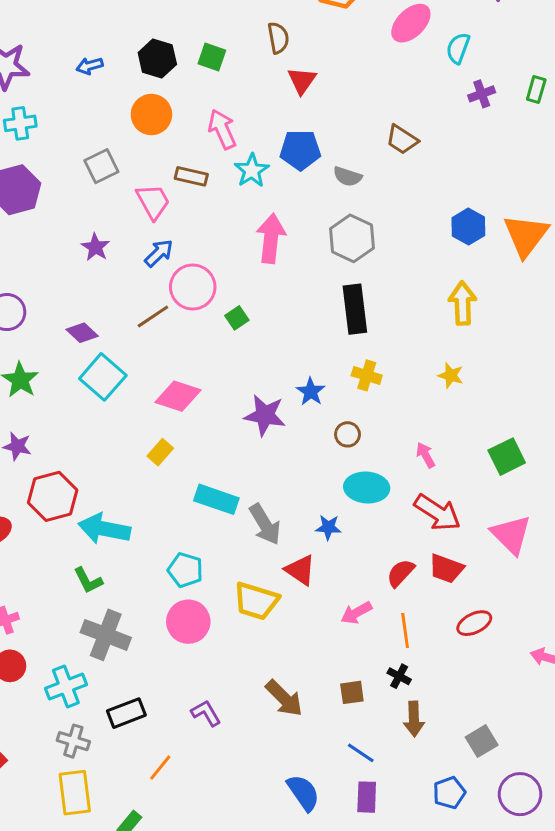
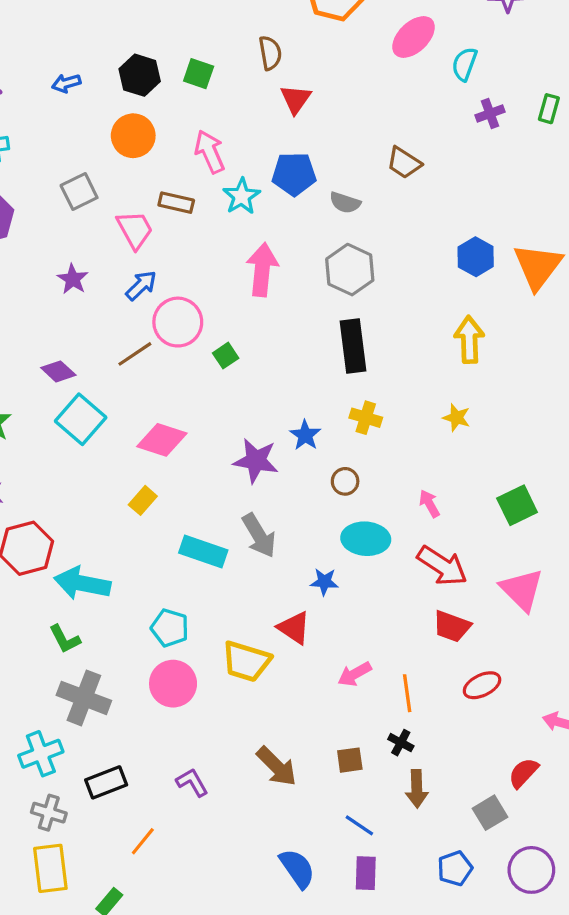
gray arrow: (265, 524) -> (259, 536), moved
red semicircle: (401, 573) -> (523, 773), moved

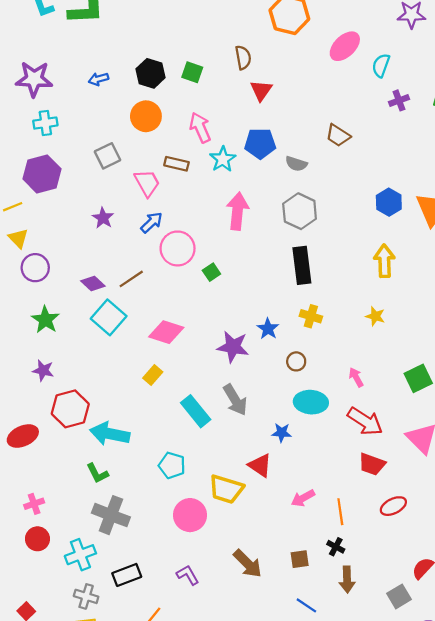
brown line: (135, 354) -> (131, 279), moved
cyan rectangle: (203, 551) -> (196, 411), turned 32
pink circle: (173, 684) -> (190, 515), moved

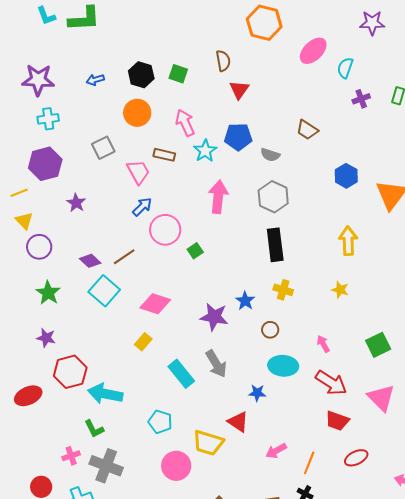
blue hexagon: (389, 202) -> (346, 176), moved
purple star: (103, 218) -> (76, 203), moved
pink cross: (34, 504) -> (71, 456), moved
orange line: (340, 512) -> (309, 463), turned 30

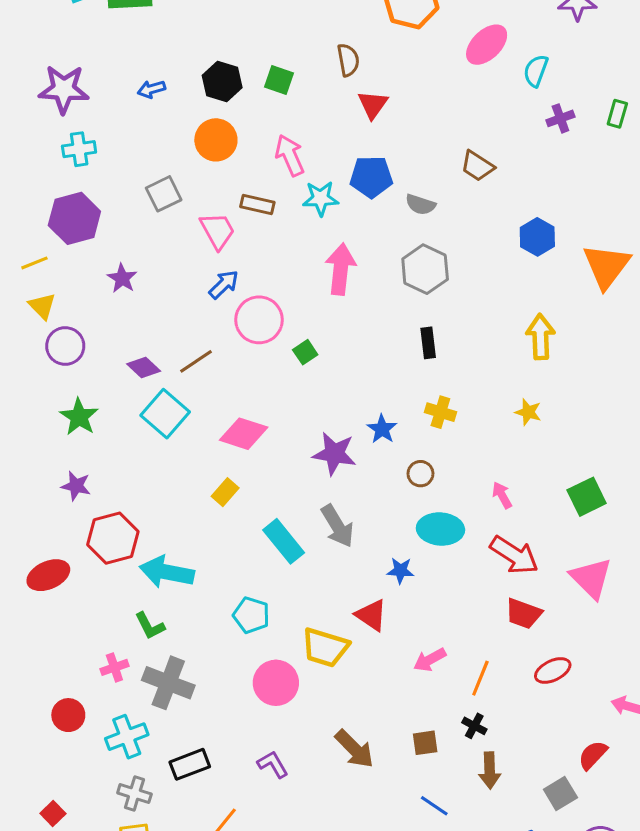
cyan star: (205, 151) -> (321, 198), turned 30
black rectangle: (275, 245) -> (428, 343), size x0.6

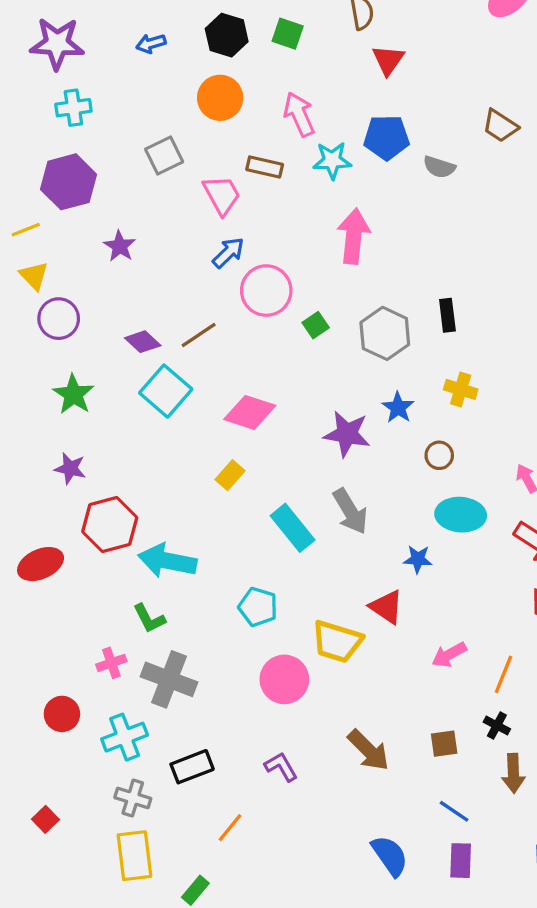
gray hexagon: (425, 269) -> (385, 333), moved

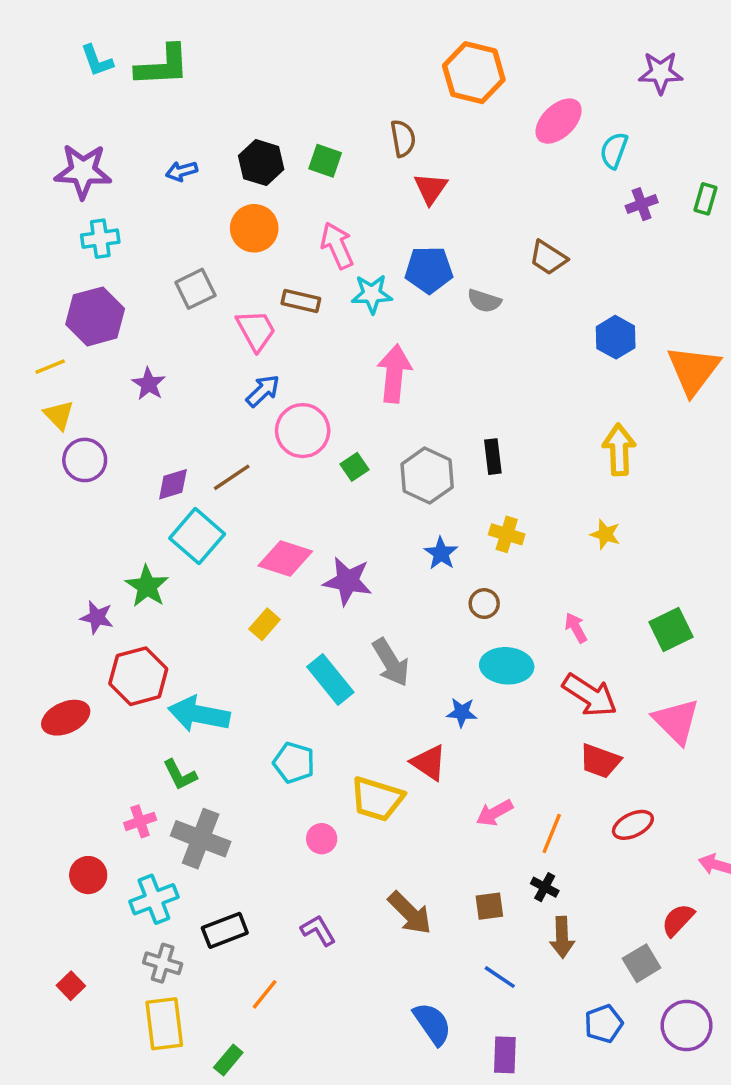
purple diamond: (143, 342) -> (173, 484), turned -60
green star: (73, 394) -> (147, 586), moved
purple star: (347, 434) -> (348, 581), moved
pink circle: (284, 679) -> (322, 839), size x0.6
purple rectangle: (461, 861) -> (505, 1055), moved

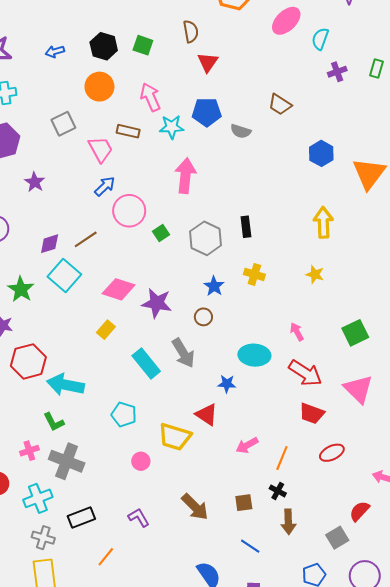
green star: (147, 586) -> (21, 289), moved
brown circle: (484, 604) -> (203, 317), moved

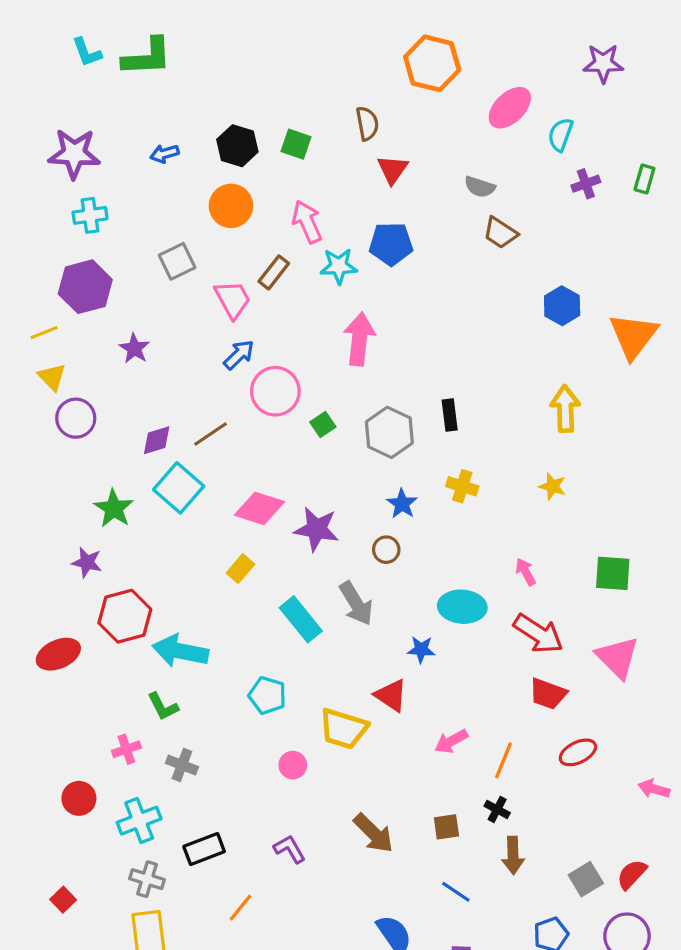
brown rectangle: (128, 131) -> (274, 272), turned -65
gray semicircle: (241, 131) -> (480, 187), moved
green square: (355, 333) -> (613, 573), turned 30
gray cross: (67, 461) -> (182, 765), size x0.6
red semicircle: (359, 511) -> (632, 874), moved

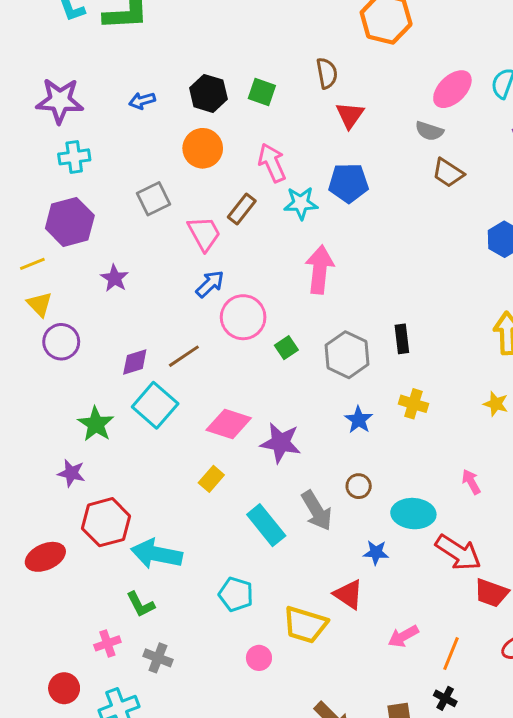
pink ellipse: (510, 108) -> (452, 89), moved
brown circle: (386, 550) -> (359, 486), moved
red arrow: (538, 634) -> (458, 553), moved

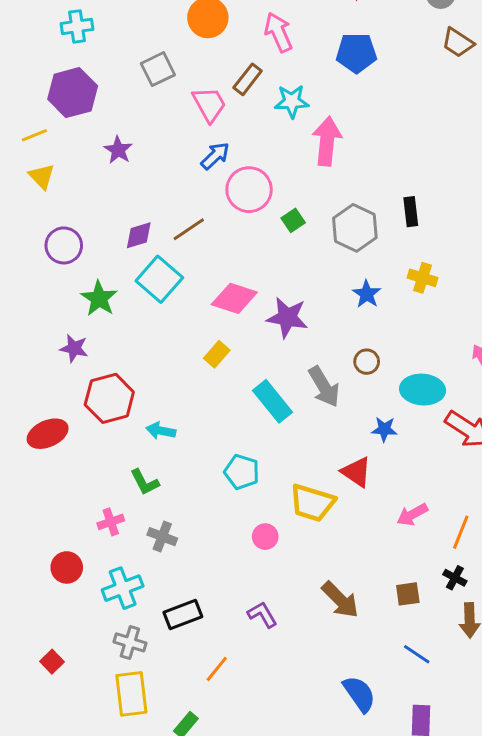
cyan star: (301, 203) -> (292, 101), moved
purple circle: (61, 342) -> (64, 245), moved
cyan arrow: (156, 554) -> (161, 431), size x0.6

